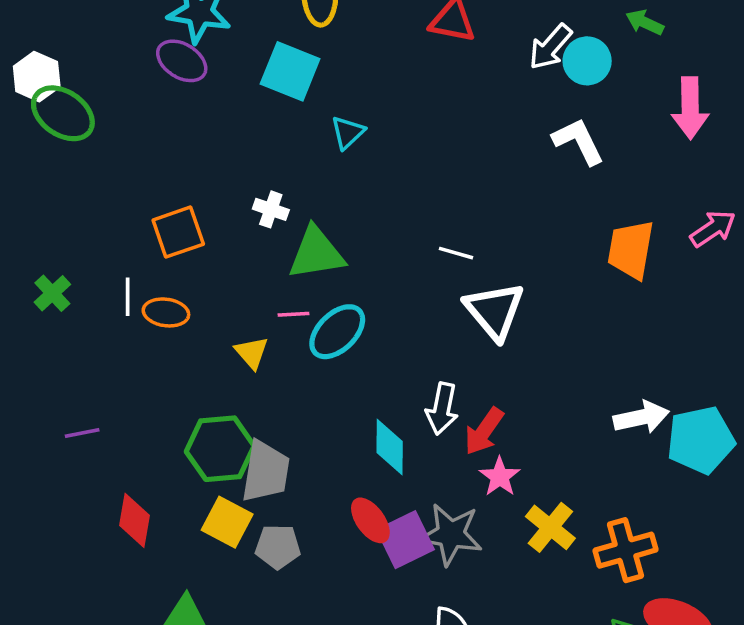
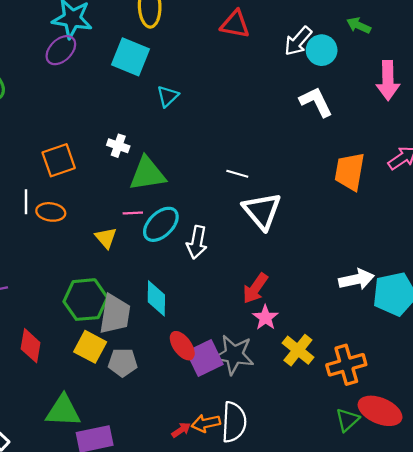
purple ellipse: (182, 61) -> (61, 50), turned -76
white arrow: (442, 409) -> (197, 242), moved
cyan diamond: (390, 447) -> (156, 298), moved

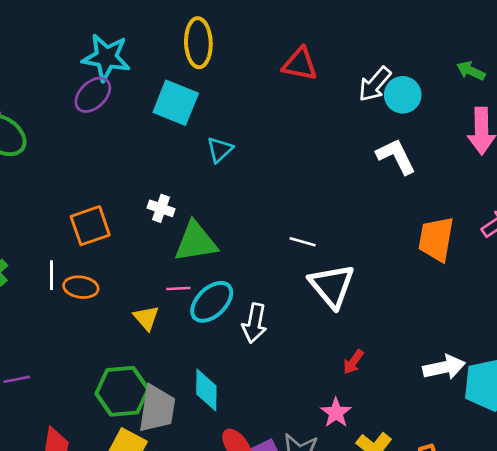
green arrow: (359, 25) -> (471, 71), moved
red arrow: (255, 288) -> (353, 362), moved, size x0.7

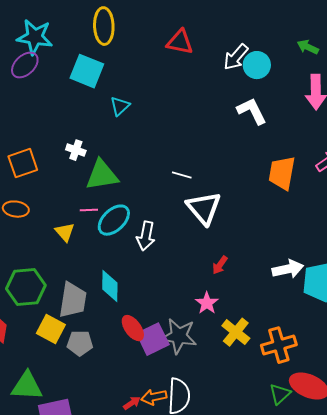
green hexagon: (122, 391) -> (26, 287), moved

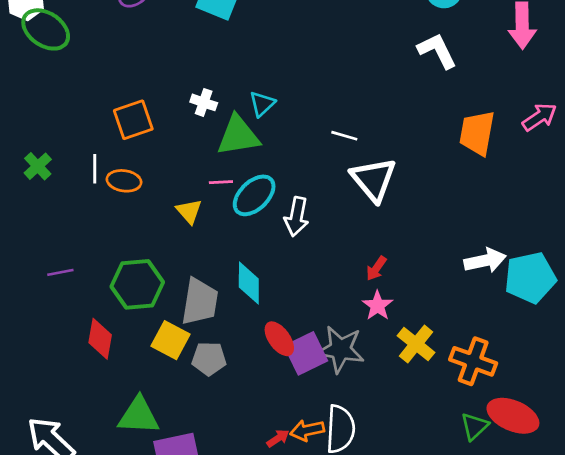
cyan triangle: (120, 106) -> (262, 104), moved
red arrow: (220, 265) -> (376, 268), moved
orange cross: (279, 345) -> (473, 361), turned 36

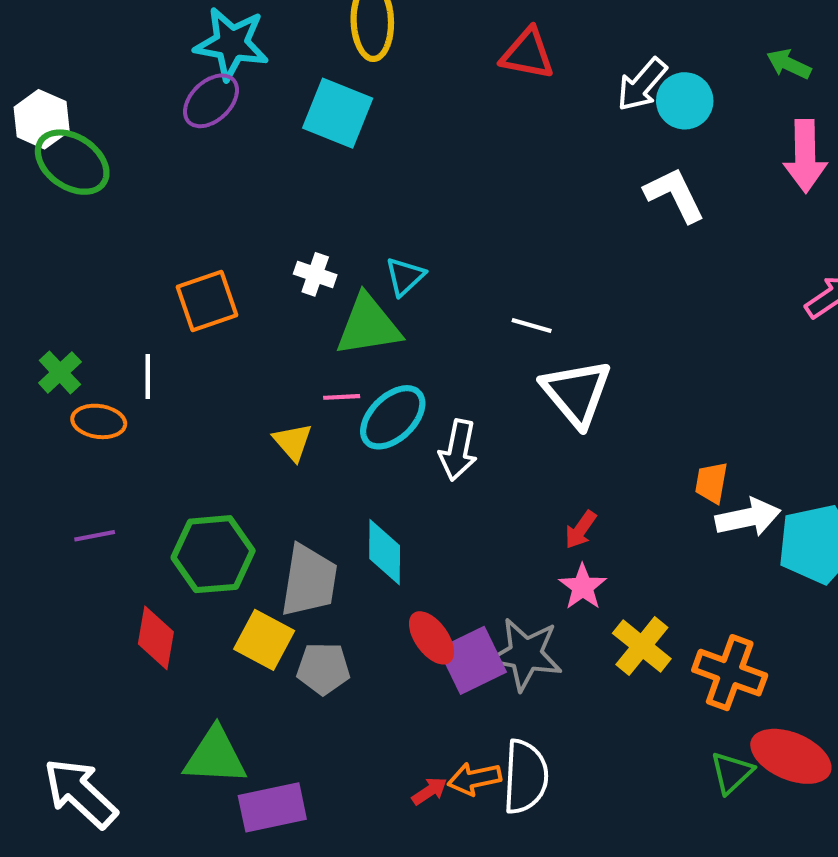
orange trapezoid: (477, 133) -> (711, 483), moved, size x0.6
orange ellipse: (124, 181) -> (99, 421), moved

